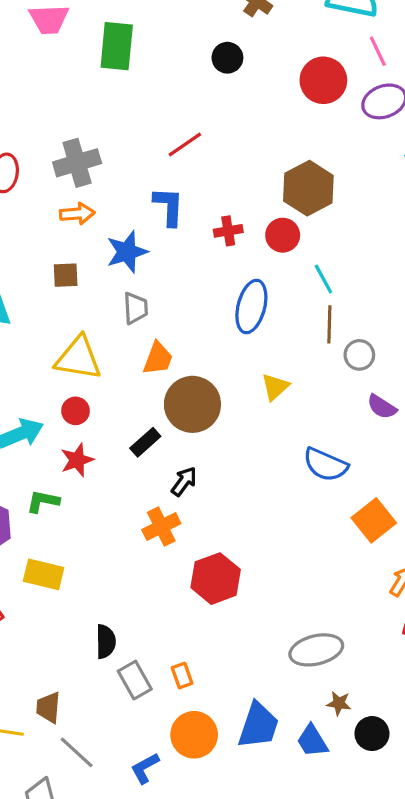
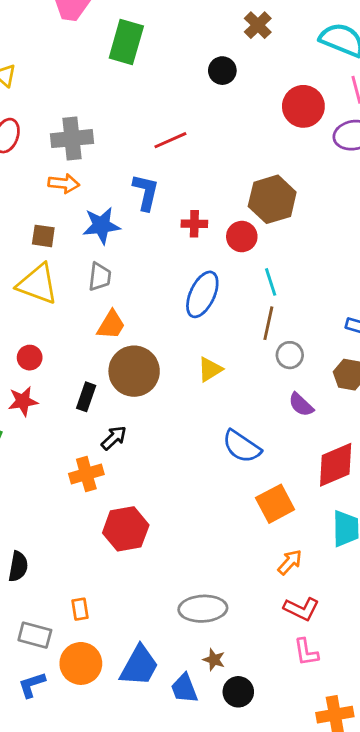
yellow triangle: (78, 358) -> (38, 284), moved
black rectangle: (145, 442) -> (86, 397), turned -40
gray rectangle: (135, 680) -> (35, 635), moved, turned -56

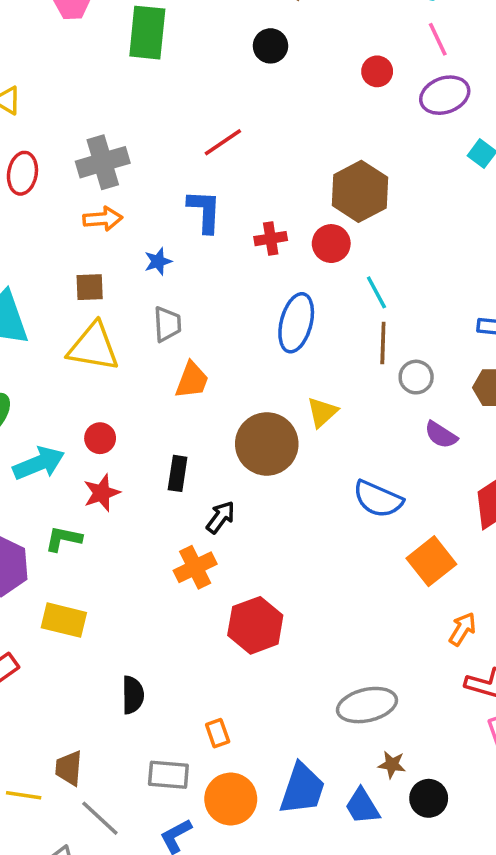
red circle: (303, 106) -> (377, 71), size x0.6
blue star: (101, 225) -> (158, 261), size x0.6
brown circle: (134, 371) -> (267, 444), moved

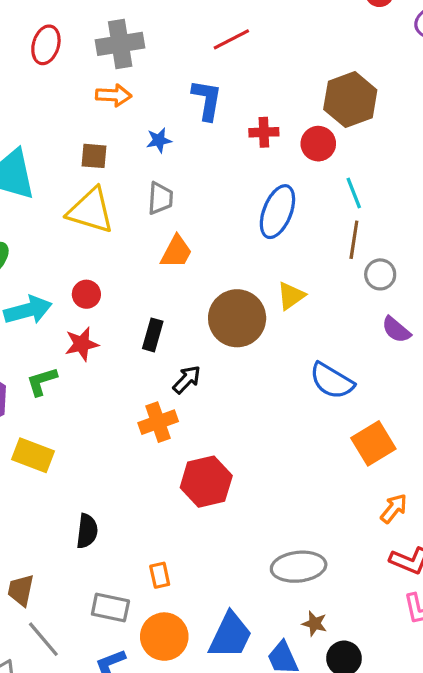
green L-shape: (63, 539) -> (42, 381), turned -36

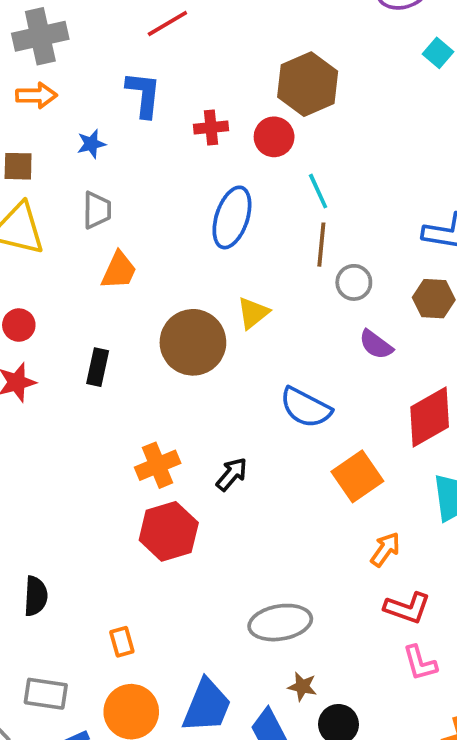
black arrow: (187, 380) -> (232, 474), moved
orange cross: (158, 422) -> (158, 465), moved
gray rectangle: (110, 607) -> (46, 694), moved

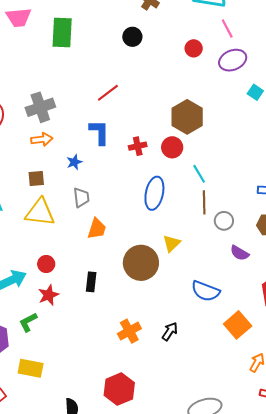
red hexagon: (169, 531) -> (119, 389), moved

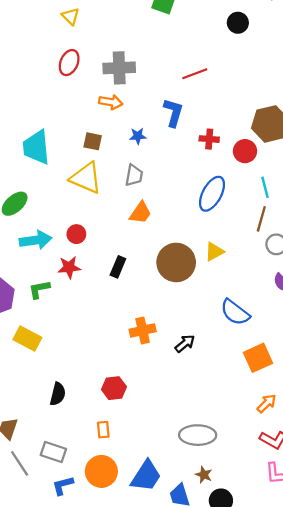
red hexagon: (119, 389) -> (114, 388), size x0.7

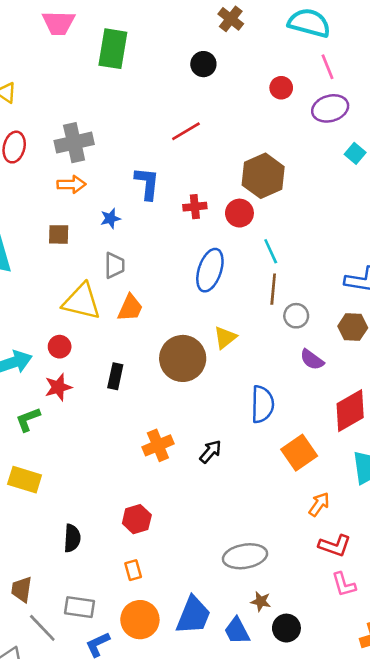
red line: (195, 74) -> (186, 131), moved
yellow triangle: (86, 178) -> (82, 302), moved
blue semicircle: (235, 312) -> (262, 404), turned -116

